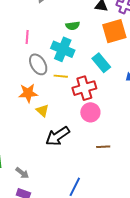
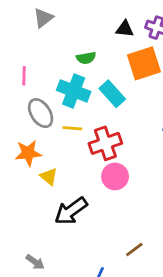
cyan rectangle: (101, 63) -> (112, 94), moved
brown line: (103, 147) -> (134, 250), moved, turned -32
gray arrow: (22, 173) -> (35, 262), moved

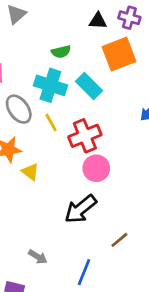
yellow line: (72, 128) -> (51, 122), turned 60
black arrow: (71, 211) -> (81, 209), moved
gray arrow: (35, 262) -> (38, 257), moved

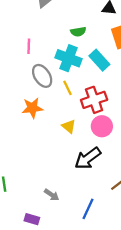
yellow triangle: (30, 172) -> (69, 126), moved

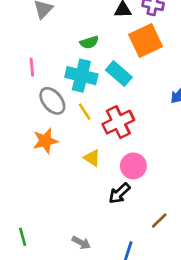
pink circle: (102, 126) -> (133, 166), moved
black arrow: (88, 158) -> (119, 193), size x0.7

